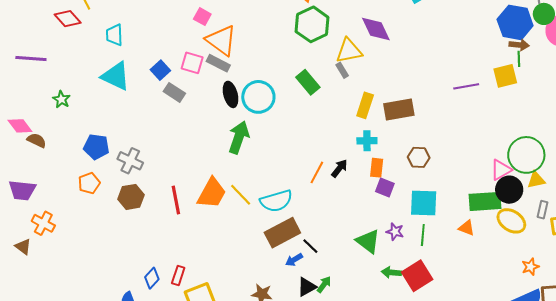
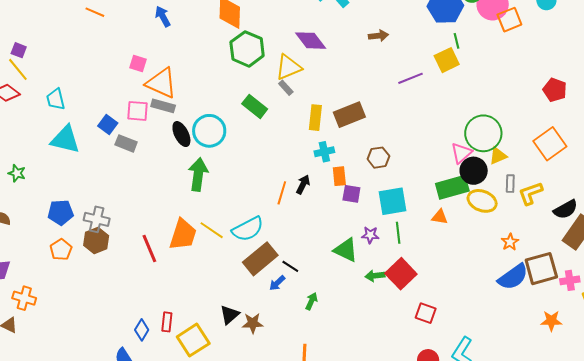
brown arrow: (519, 45) -> (378, 36), moved
brown hexagon: (131, 197) -> (96, 241), moved
black triangle: (307, 287) -> (229, 315), moved

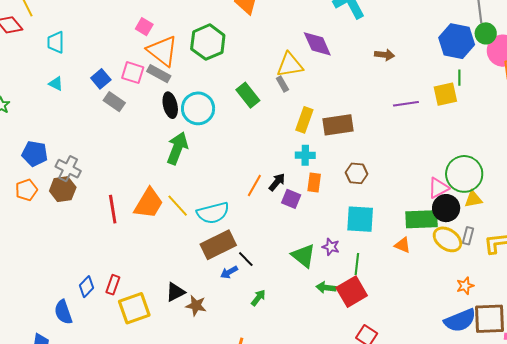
green hexagon: (247, 49) -> (208, 42), moved
cyan triangle: (65, 139) -> (56, 84), size x0.5
gray rectangle: (510, 184) -> (468, 236), moved
purple square: (351, 194) -> (291, 199), moved
green line: (398, 233) -> (357, 264), moved

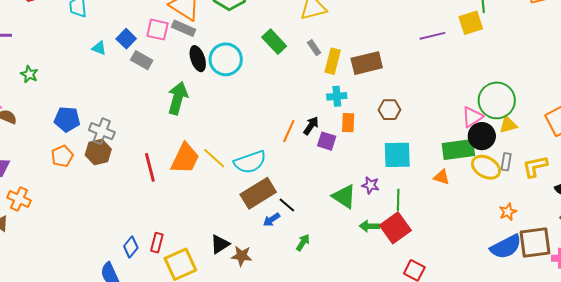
cyan triangle: (56, 84) -> (99, 48), moved
gray rectangle: (282, 84) -> (314, 48), moved
green arrow: (177, 148) -> (178, 98), moved

